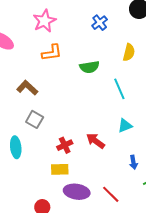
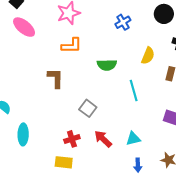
brown L-shape: (27, 88) -> (55, 78), moved, turned 40
gray square: (35, 119) -> (88, 108), moved
cyan triangle: (125, 126) -> (133, 139), moved

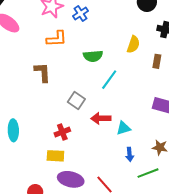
blue cross: (123, 22) -> (80, 14), moved
cyan line: (134, 90) -> (109, 80), moved, turned 55
red arrow: (103, 139) -> (101, 118), moved, turned -42

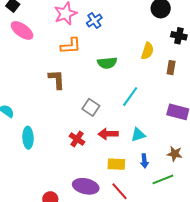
cyan line: (109, 80) -> (130, 96), moved
red arrow: (101, 118) -> (108, 134), moved
red cross: (62, 132) -> (77, 139), turned -35
yellow rectangle: (55, 156) -> (116, 164), moved

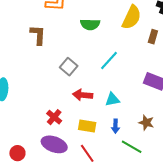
yellow semicircle: (147, 51) -> (132, 17), size x1.4
red cross: (77, 139) -> (54, 117), moved
green line: (163, 179) -> (132, 147), turned 45

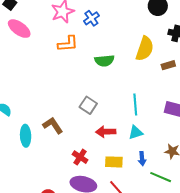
brown L-shape: (38, 35) -> (53, 125), moved, turned -30
brown rectangle: (153, 37) -> (168, 65), turned 64
cyan line: (109, 60) -> (135, 104), moved, turned -40

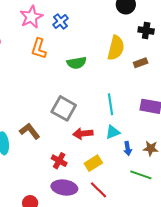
orange L-shape: (68, 44) -> (39, 49), turned 115
gray square: (88, 105) -> (64, 108), size x1.4
blue arrow: (142, 159) -> (128, 148), moved
yellow rectangle: (114, 162) -> (93, 163), turned -30

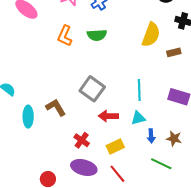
orange L-shape: (39, 49) -> (65, 36), moved
green semicircle: (77, 63) -> (97, 35), moved

